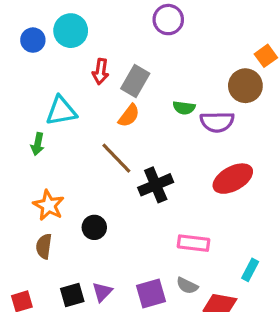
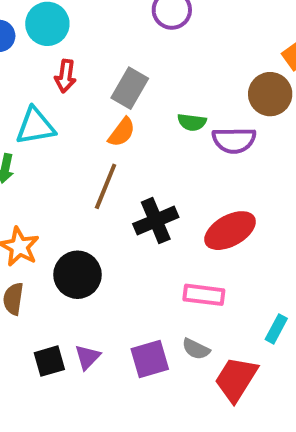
red arrow: (101, 72) -> (65, 76), moved
brown line: (116, 158) -> (106, 186), turned 66
red ellipse: (233, 179) -> (230, 231), moved
black circle: (94, 227) -> (77, 275), size x1.5

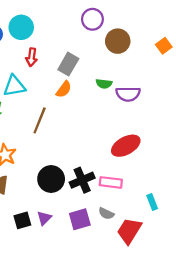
brown circle: (270, 94) -> (118, 41), moved
brown line: (106, 186) -> (40, 120), moved
black cross: (156, 221) -> (82, 180), moved
black circle: (77, 275) -> (51, 179), moved
cyan rectangle: (276, 329) -> (152, 202), turned -49

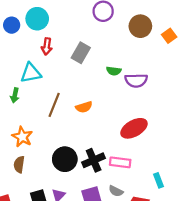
brown circle: (118, 41) -> (140, 26), moved
orange semicircle: (64, 89) -> (84, 107), moved, turned 35

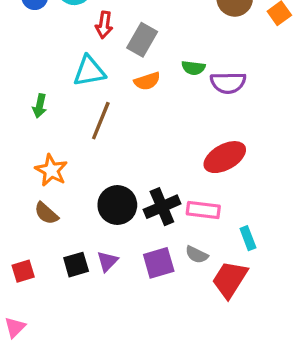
red arrow: (47, 46) -> (104, 25), moved
cyan triangle: (31, 73) -> (89, 71), moved
orange semicircle: (84, 107) -> (147, 81), moved
brown semicircle: (19, 164) -> (46, 213), turned -56
cyan rectangle: (158, 180) -> (248, 238), moved

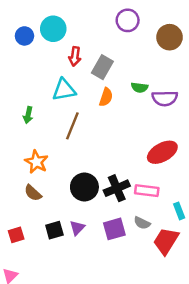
orange semicircle: (147, 81) -> (106, 97), turned -54

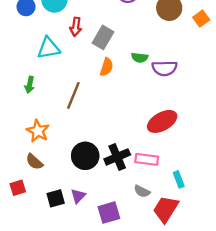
cyan triangle: (64, 90) -> (49, 48), moved
purple square: (114, 229) -> (109, 213), moved
red square: (16, 235) -> (18, 188), moved

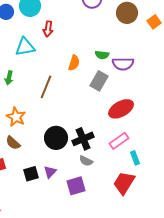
gray rectangle: (103, 37) -> (99, 81), moved
pink rectangle: (147, 159) -> (119, 141), moved, turned -42
gray semicircle: (142, 191) -> (86, 161), moved

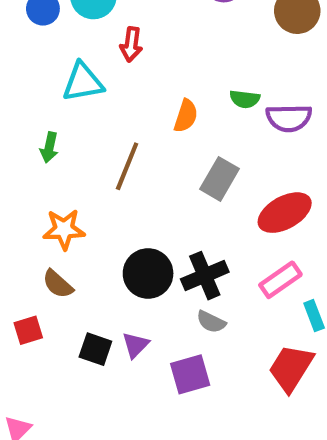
gray rectangle: (99, 81) -> (219, 179), moved
orange star: (16, 117) -> (64, 229), turned -30
black square: (31, 174) -> (95, 349), turned 35

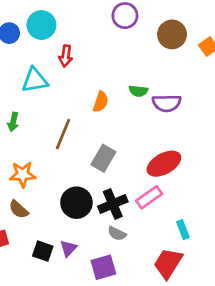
gray rectangle: (219, 179) -> (103, 158), moved
pink rectangle: (280, 280) -> (149, 197), moved

